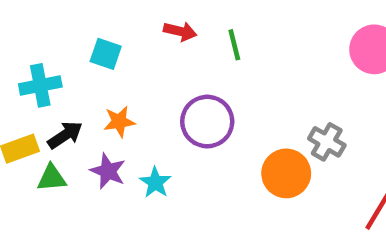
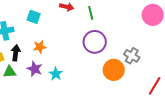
purple circle: (207, 122) -> (95, 42), moved
black arrow: (65, 135) -> (16, 53), turned -49

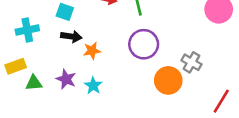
orange star: (40, 47) -> (92, 51), moved
black arrow: (16, 53) -> (71, 36), moved, turned 91

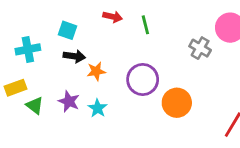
purple circle: (144, 44) -> (143, 80), moved
gray cross: (192, 62) -> (200, 48), moved
green triangle: (34, 83) -> (35, 105), turned 42

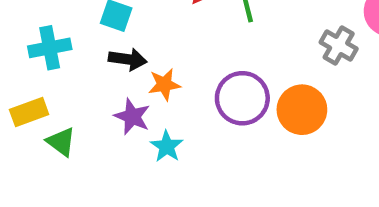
purple star: (69, 101) -> (132, 117), moved
orange circle: (177, 103) -> (302, 110), moved

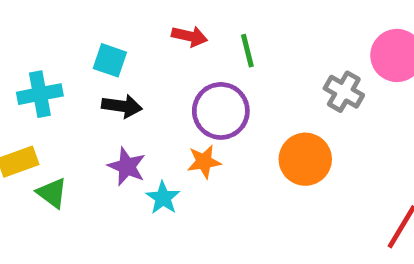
orange star: (164, 84) -> (204, 162), moved
purple circle: (242, 98) -> (221, 111), moved

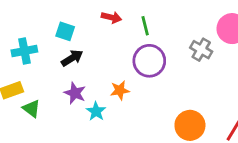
black arrow: (122, 106) -> (72, 58), turned -40
purple circle: (221, 111) -> (149, 61), moved
orange circle: (305, 159) -> (190, 125), moved

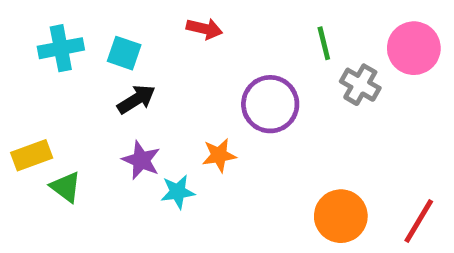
green line: (145, 26) -> (324, 43), moved
cyan cross: (24, 51) -> (61, 48), moved
cyan star: (96, 111) -> (178, 192), turned 30

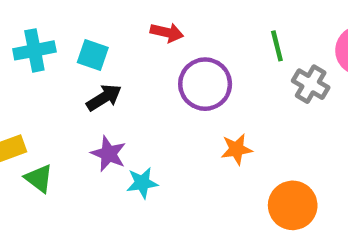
purple circle: (270, 104) -> (205, 84), moved
orange star: (219, 155) -> (237, 149), moved

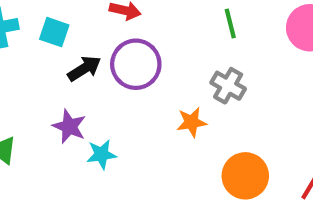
purple circle: (205, 84) -> (136, 64), moved
gray cross: (311, 84) -> (228, 86), moved
black arrow: (104, 98) -> (84, 69), moved

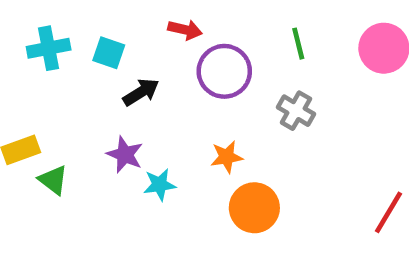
purple circle: (136, 64) -> (224, 71), moved
orange star: (192, 122) -> (227, 157), moved
orange circle: (245, 176) -> (254, 208), moved

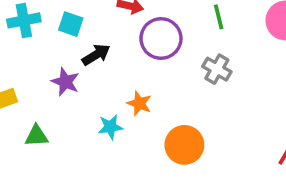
purple star: (125, 155) -> (65, 82), moved
orange star: (227, 157) -> (139, 103), moved, turned 30
green triangle: (53, 180) -> (36, 136), moved, turned -40

